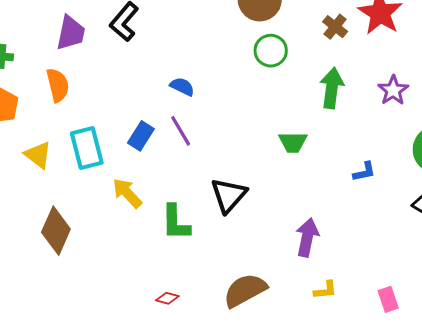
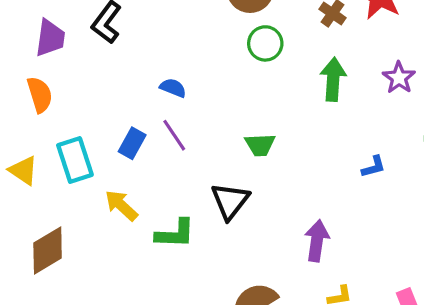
green trapezoid: (293, 142) -> (260, 145), moved
green L-shape: (176, 222) -> (175, 234), turned -84
brown diamond: (56, 231) -> (48, 250), turned 39

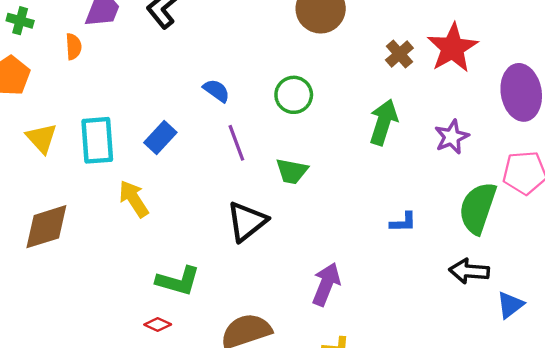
green circle: (265, 43) -> (294, 95), moved
orange semicircle: (40, 95) -> (73, 47), moved, size x0.7
purple line: (174, 135) -> (236, 143), moved
green L-shape: (175, 234) -> (178, 281), moved

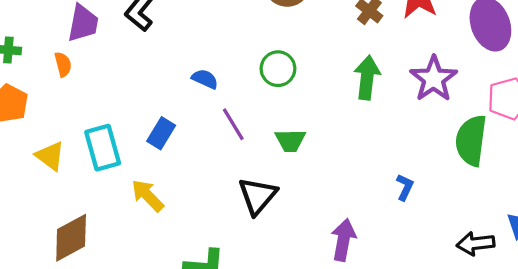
purple star: (452, 137) -> (434, 79), size x1.4
blue L-shape: (403, 222) -> (405, 187), moved, turned -52
black arrow: (469, 271) -> (476, 243), moved

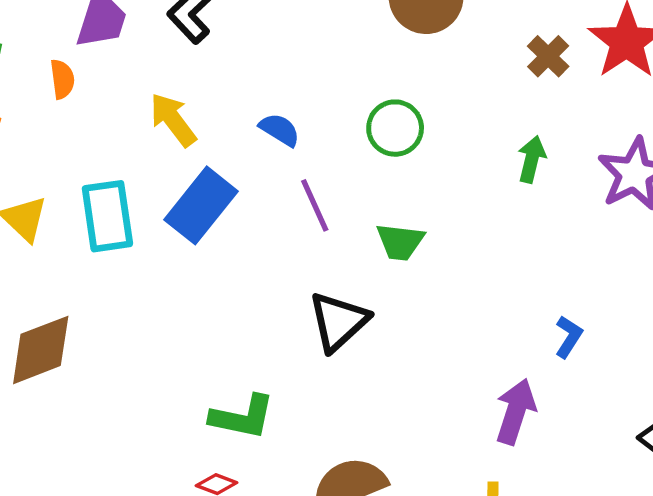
green arrow: (367, 78) -> (532, 159), size x0.7
blue rectangle: (161, 133) -> (201, 205), size x1.5
yellow arrow: (148, 196) -> (173, 120), moved
purple arrow: (343, 240) -> (516, 412), moved

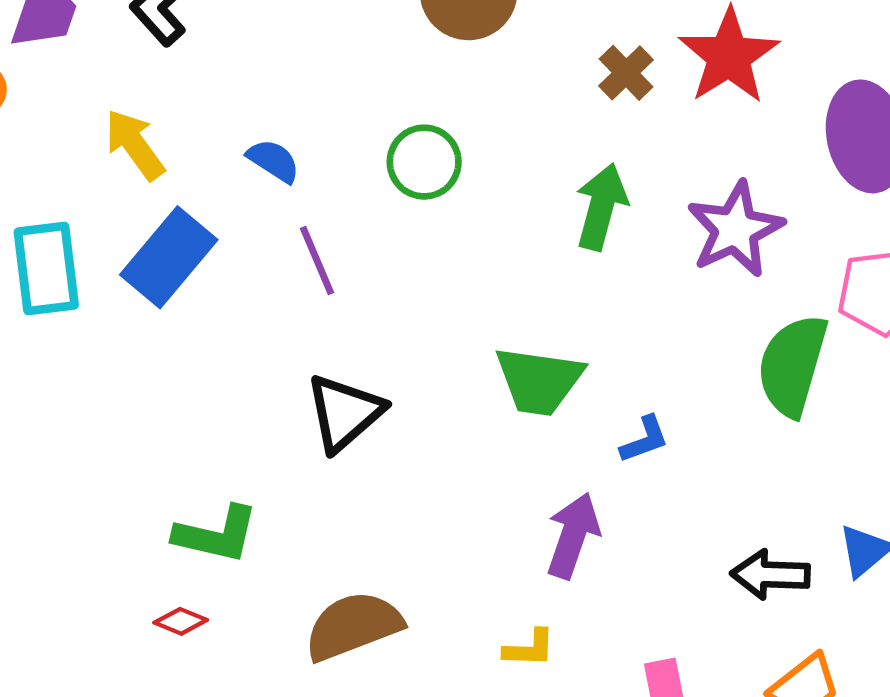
green arrow: (532, 159) -> (601, 207), size x1.4
green trapezoid: (400, 242) -> (539, 381), moved, size x1.4
blue L-shape: (569, 337) -> (644, 439), turned 36

